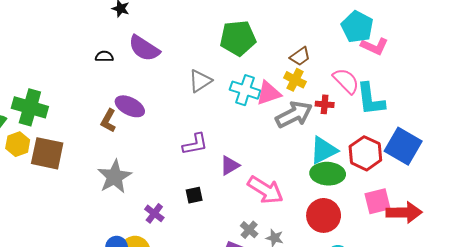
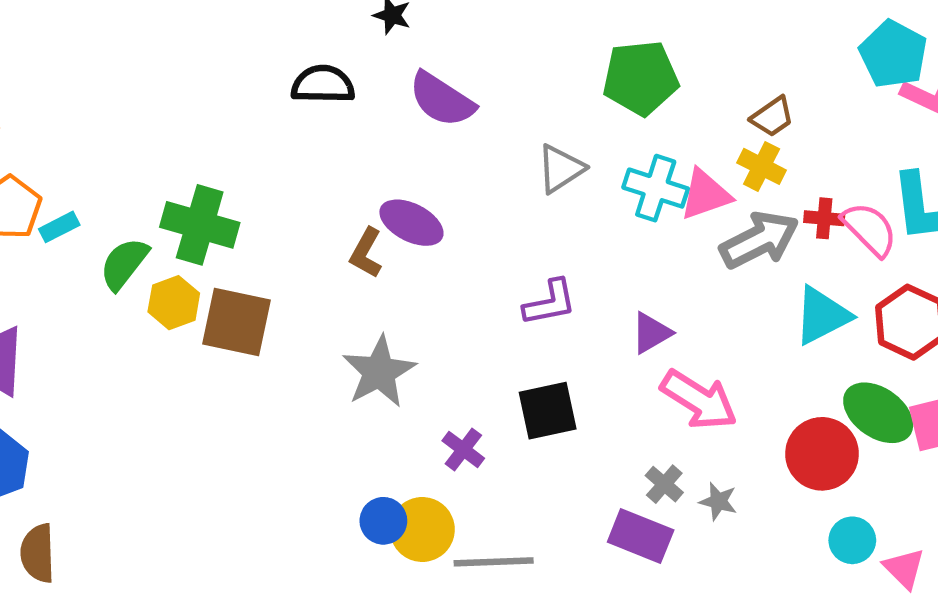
black semicircle: (104, 56) -> (323, 84), moved, size x1.6
pink semicircle: (346, 81) -> (870, 229), moved
purple triangle: (230, 165) -> (651, 333), moved
green ellipse: (328, 174) -> (878, 413), moved, turned 32
black square: (194, 195) -> (548, 411), size x1.6

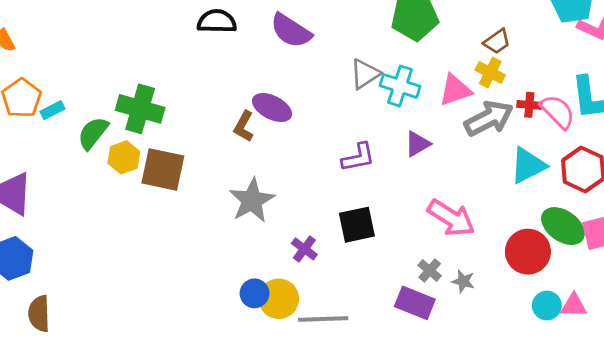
cyan cross: (656, 188) -> (400, 86), moved
purple triangle: (651, 333) -> (417, 144), moved
pink triangle: (904, 568) -> (574, 306), moved, turned -44

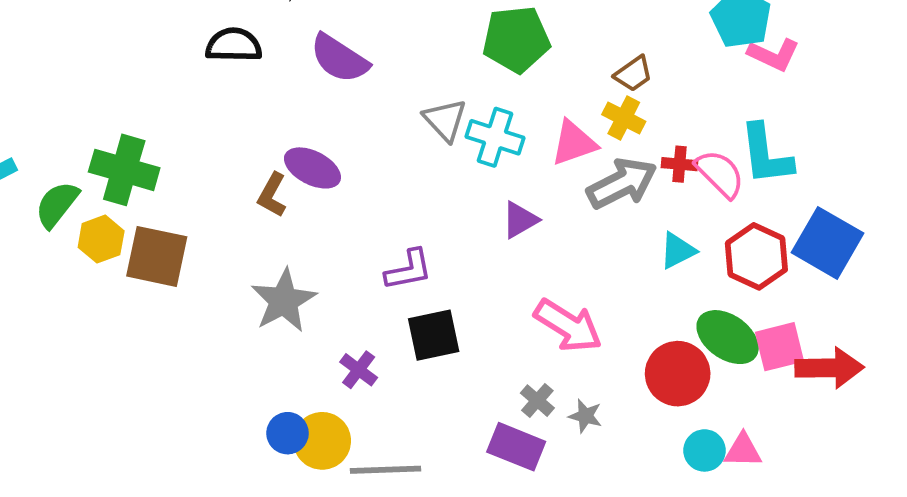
gray triangle: (365, 74) -> (445, 120), turned -40
purple L-shape: (358, 157) -> (409, 270), moved
cyan triangle: (528, 165) -> (678, 251), size x0.7

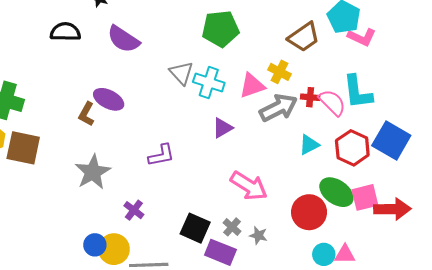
brown trapezoid: (633, 74) -> (304, 37), moved, size x1.5
black square: (434, 335) -> (195, 228), moved, turned 36

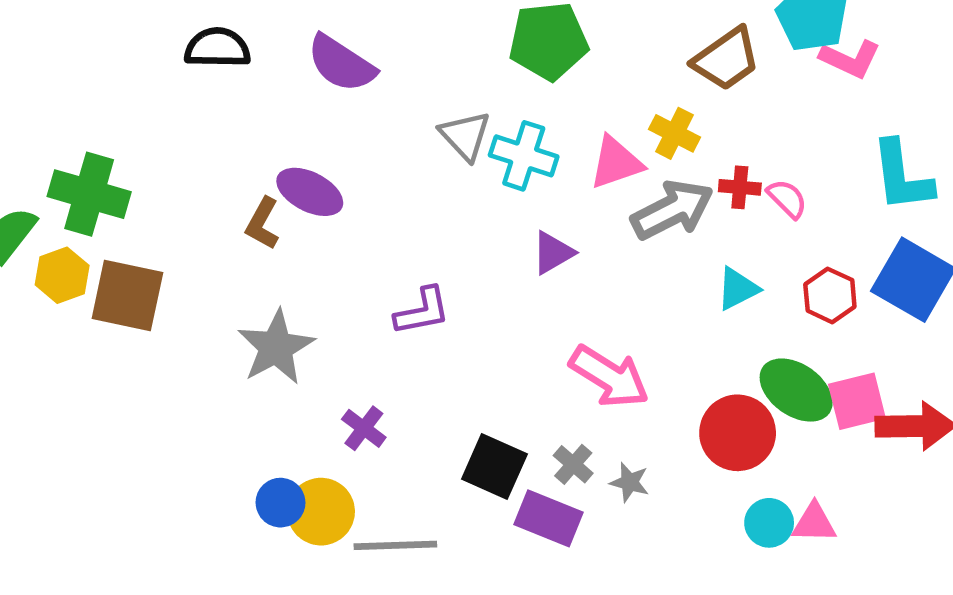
cyan L-shape: (358, 92) -> (902, 176), moved
pink semicircle: (332, 102) -> (787, 199), size x0.7
red hexagon: (352, 148) -> (830, 295), size x0.7

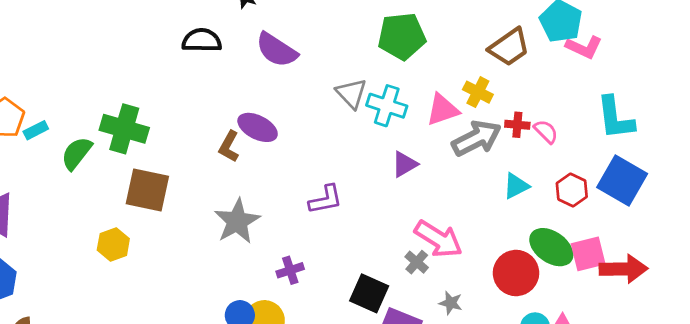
yellow hexagon: (62, 275) -> (113, 244), moved
purple cross: (364, 428) -> (290, 270), turned 35
gray cross: (573, 464) -> (417, 262), moved

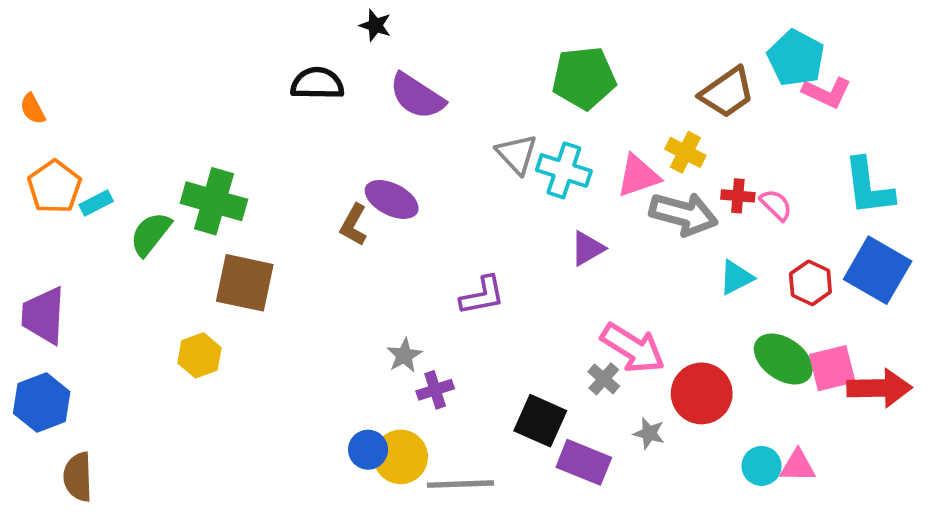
gray arrow: (477, 138) -> (684, 214), turned 42
gray star: (237, 221) -> (404, 355), moved, size x0.6
red circle: (516, 273) -> (702, 393), moved

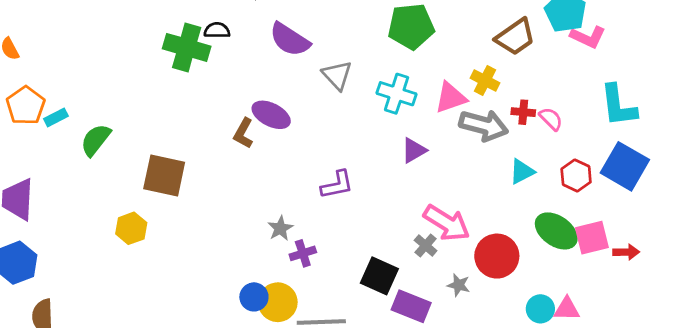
black semicircle: (317, 83) -> (217, 30), size x0.7
gray triangle: (517, 154) -> (337, 75), moved
green cross: (214, 201) -> (187, 47), moved
red arrow: (879, 388) -> (626, 252), size x0.6

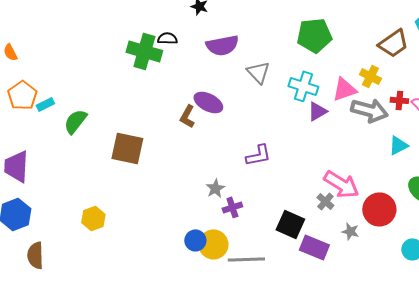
purple semicircle: (290, 40) -> (222, 45), turned -44
purple triangle: (414, 150) -> (317, 111), moved
yellow hexagon: (131, 228) -> (93, 218), moved

